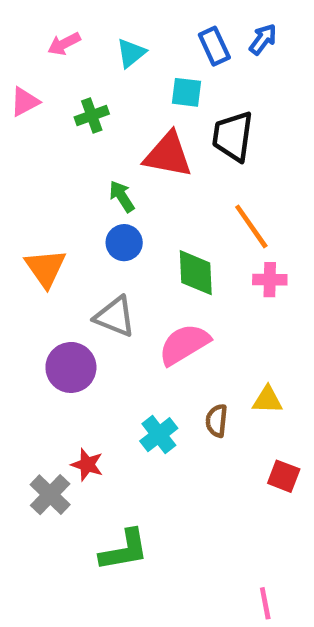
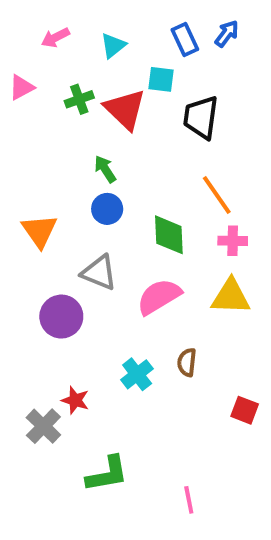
red triangle: (168, 155) -> (125, 109), moved, turned 33
yellow triangle: (267, 400) -> (231, 297), moved, size x1.5
pink line: (265, 603) -> (189, 500), moved

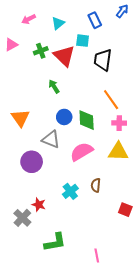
blue arrow: (227, 34) -> (122, 11), moved
blue circle: (107, 209) -> (64, 117), moved

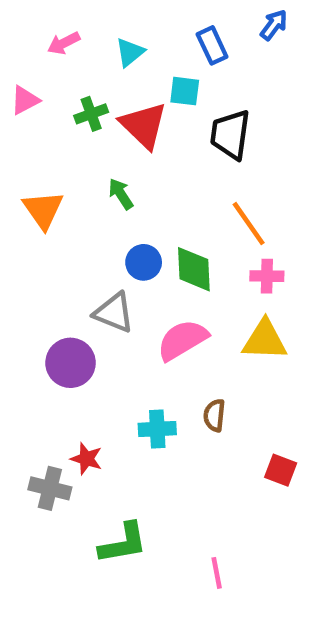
orange triangle: (20, 118) -> (43, 210), moved
cyan cross: (70, 191) -> (157, 429), turned 35
gray cross: (22, 218) -> (50, 488), turned -30

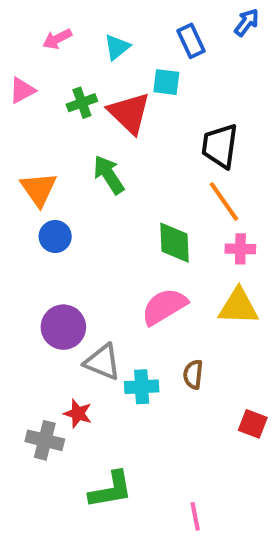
black trapezoid: (230, 134) -> (220, 146), moved
green arrow: (121, 194) -> (109, 175), size x1.4
blue circle: (144, 262) -> (55, 236), moved
gray triangle: (114, 313) -> (102, 362), moved

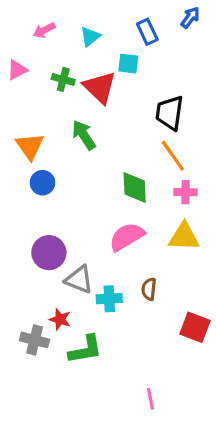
green cross: (82, 103) -> (63, 79), turned 35
red square: (253, 424) -> (195, 327), size x1.4
green L-shape: (111, 490) -> (85, 350), moved

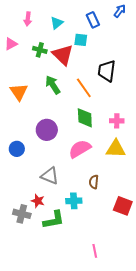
pink arrow: (44, 30) -> (28, 19), turned -56
orange line: (173, 156) -> (84, 88), moved
blue circle: (43, 183) -> (17, 149), moved
purple circle: (49, 253) -> (47, 130), moved
cyan cross: (109, 299) -> (74, 201), moved

